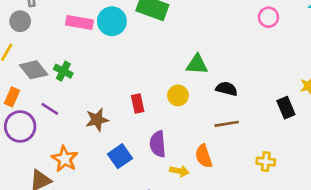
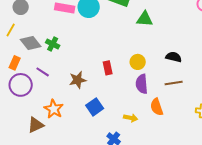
green triangle: (197, 64) -> (145, 19), moved
purple semicircle: (158, 144) -> (142, 84), moved
yellow arrow: (179, 171) -> (131, 118), moved

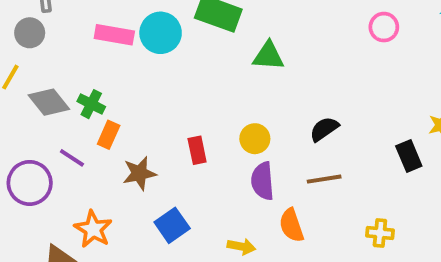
black semicircle: (174, 57) -> (324, 129), turned -49
orange rectangle: (15, 63) -> (109, 135), moved

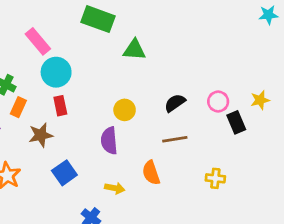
pink circle: (384, 27) -> (218, 102), moved
cyan circle: (161, 33) -> (56, 72), moved
pink rectangle: (114, 35) -> (38, 41), moved, turned 40
red rectangle: (197, 150) -> (60, 106), moved
purple semicircle: (263, 181) -> (109, 141), moved

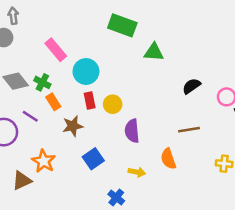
pink rectangle: (38, 41) -> (56, 50), moved
black semicircle: (175, 103) -> (191, 86), moved
orange rectangle: (18, 107) -> (53, 102), turned -56
yellow circle: (125, 110) -> (113, 104), moved

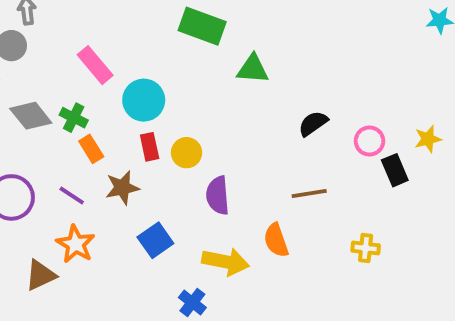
purple line: (30, 116) -> (72, 195), moved
yellow arrow: (137, 172) -> (225, 262), size x1.6

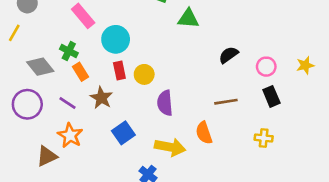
gray diamond: (31, 116) -> (40, 67), moved
black rectangle: (395, 170) -> (271, 96), moved
brown star: (122, 188) -> (101, 98), turned -30

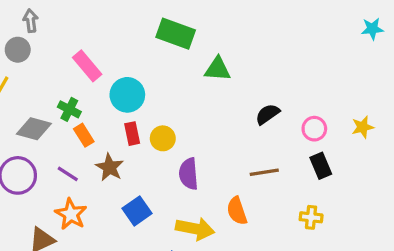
gray diamond: (40, 67) -> (34, 129), turned -36

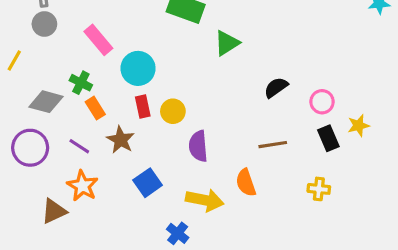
gray circle: (18, 50) -> (44, 24), moved
green triangle: (218, 69) -> (227, 43), turned -36
yellow star: (363, 127) -> (359, 126), moved

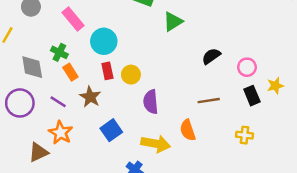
gray diamond: (46, 102) -> (32, 67), turned 65

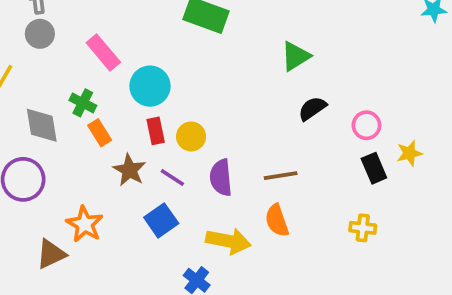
green triangle: (173, 22) -> (296, 56), moved
brown line: (209, 101) -> (281, 176), moved
purple line: (58, 102) -> (172, 178), moved

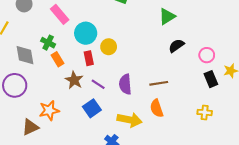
yellow circle: (191, 136) -> (109, 47), moved
orange star: (85, 224) -> (49, 110), turned 30

